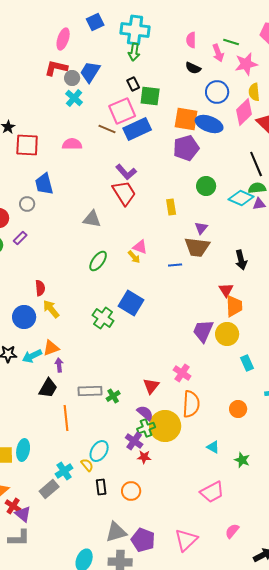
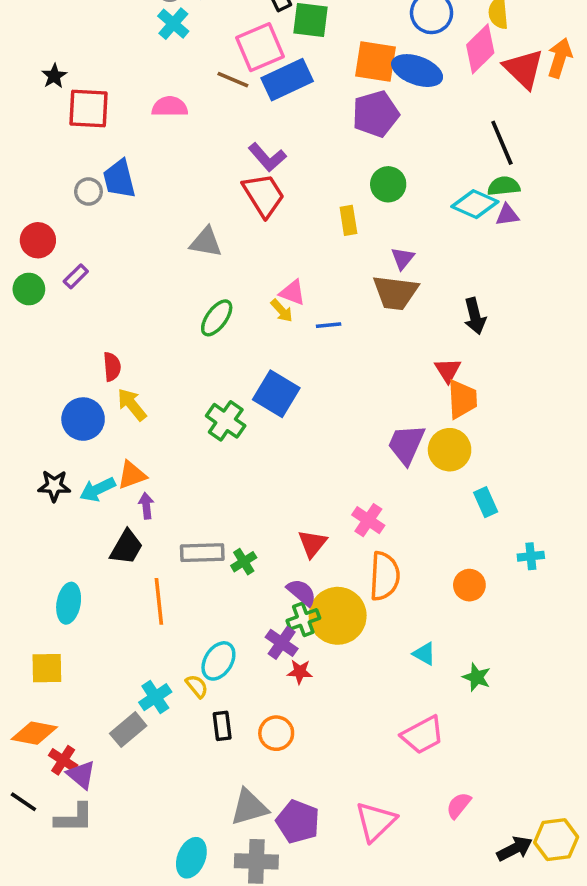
green circle: (206, 186) -> (388, 184), moved
gray circle: (27, 204) -> (88, 192), moved
blue line: (175, 265) -> (329, 325), moved
cyan ellipse: (23, 450) -> (69, 603), moved

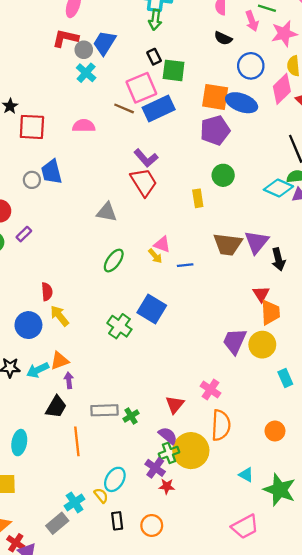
purple triangle: (403, 258) -> (257, 242), moved, size x1.6
green star: (477, 677) -> (280, 490), size x1.8

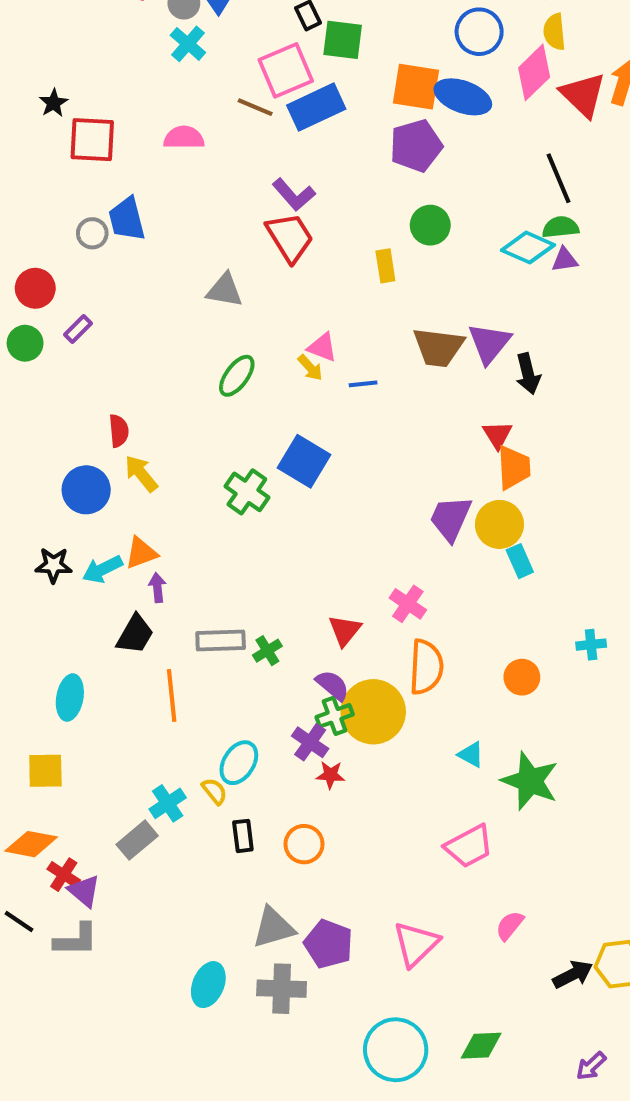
cyan rectangle: (285, 378) -> (520, 561), moved

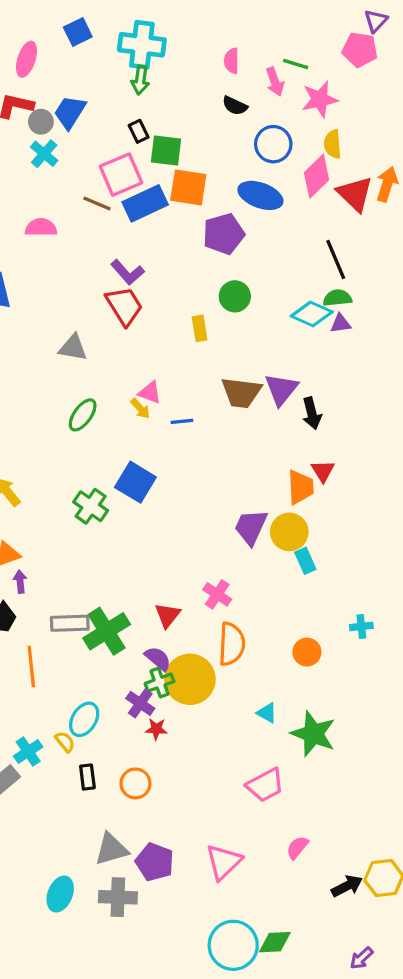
orange square: (416, 87) -> (188, 187), moved
red triangle: (497, 435) -> (323, 471), moved
green cross: (267, 651) -> (107, 631), size x2.0
cyan circle: (396, 1050) -> (233, 945), moved

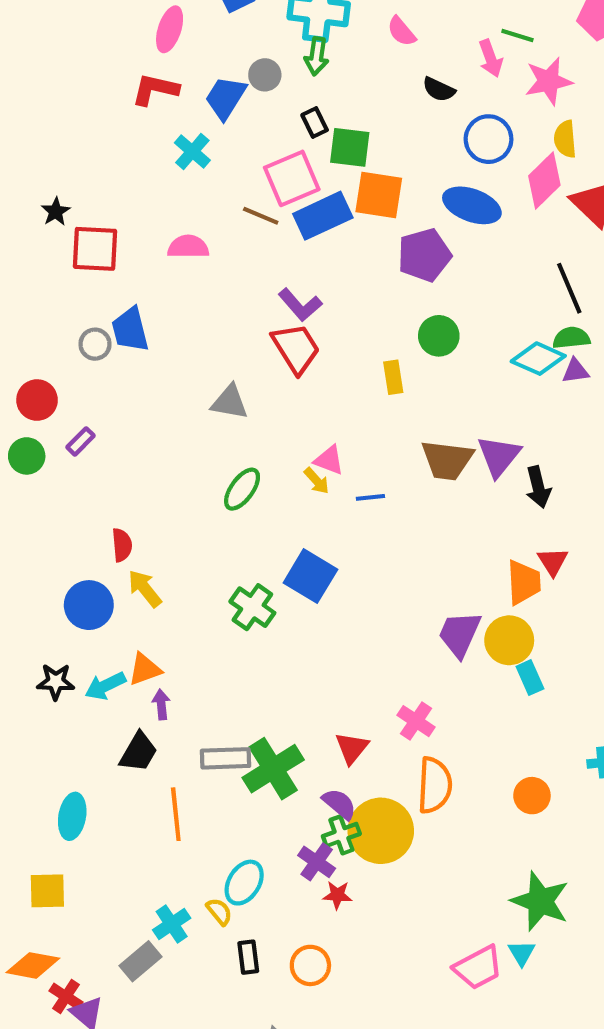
pink semicircle: (232, 61) -> (402, 31), moved, turned -40
gray circle: (41, 122) -> (265, 75), moved
cyan triangle: (267, 713) -> (522, 953), moved, turned 30

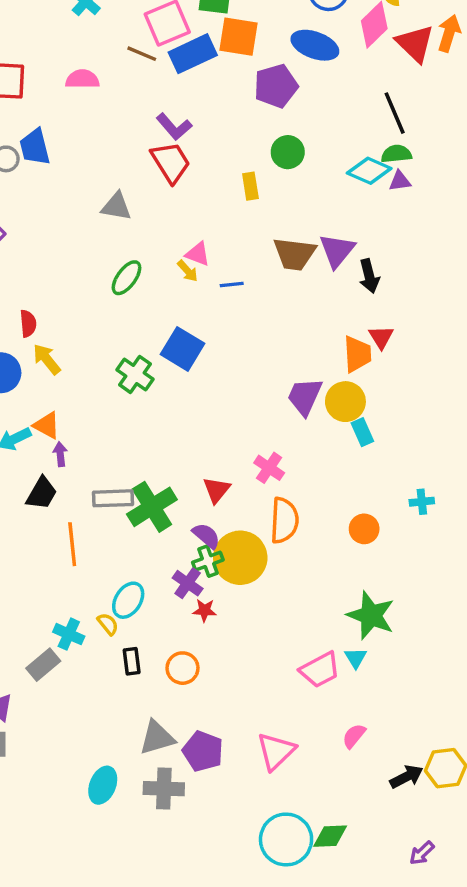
orange triangle: (145, 669) -> (47, 425), turned 48
cyan cross: (172, 924) -> (69, 634), turned -32

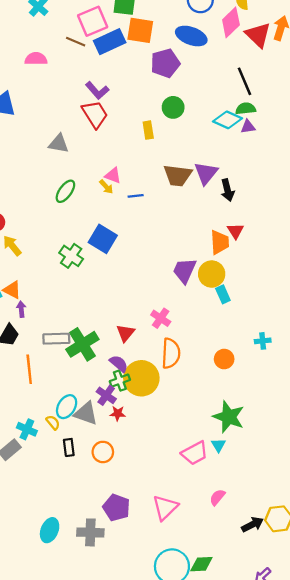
gray triangle: (157, 738) -> (86, 413), moved, turned 35

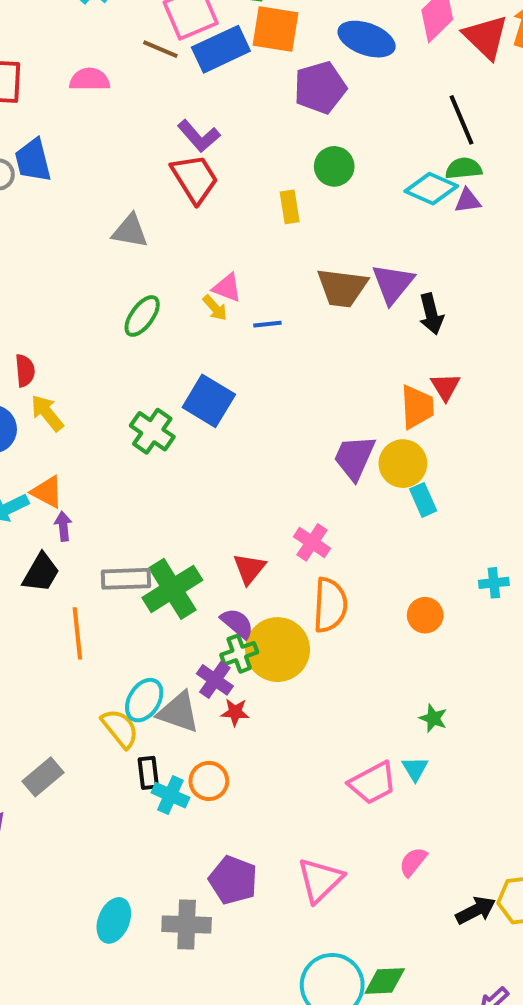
green star: (229, 417) -> (433, 718), size x0.5
yellow semicircle: (53, 422) -> (120, 728), size x1.5
cyan cross: (27, 429) -> (170, 795), moved

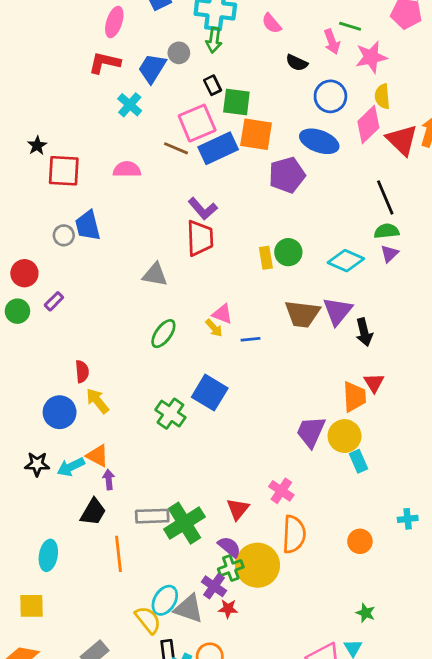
green circle: (334, 166) -> (288, 252), moved
red trapezoid: (195, 179) -> (200, 238), turned 30
cyan diamond: (431, 189) -> (346, 261), moved
purple triangle: (468, 201) -> (389, 254), turned -36

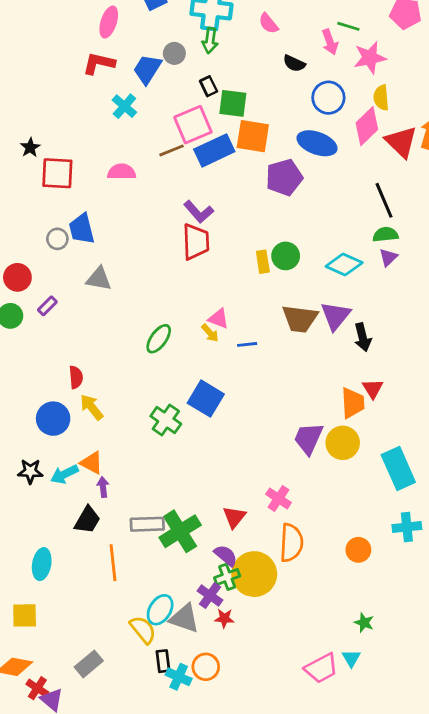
brown line: (176, 148) -> (172, 150), turned -45
gray triangle: (155, 275) -> (99, 279), moved
cyan rectangle: (359, 461) -> (398, 469), moved, size x1.8
cyan cross: (408, 519) -> (407, 527), size x1.4

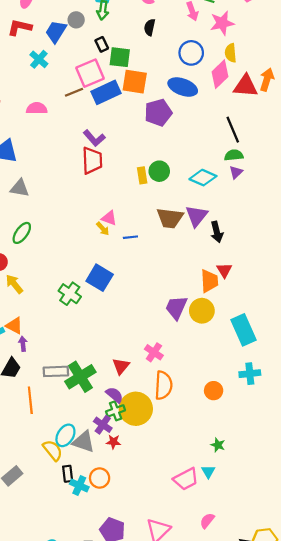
black semicircle: (294, 63) -> (150, 27), moved, turned 77
red triangle: (401, 142) -> (246, 86), turned -40
green ellipse: (159, 339) -> (22, 233), moved

